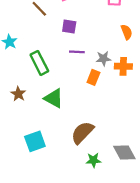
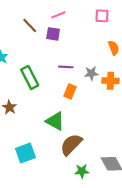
purple square: (69, 27) -> (53, 34), moved
orange rectangle: (93, 77) -> (70, 91), moved
green triangle: (54, 98) -> (55, 121), moved

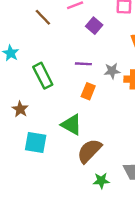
purple square: (53, 34) -> (94, 26), moved, turned 32
cyan square: (25, 153) -> (36, 142), moved, turned 30

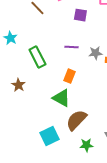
purple square: (94, 26) -> (80, 15), turned -32
orange rectangle: (88, 91) -> (69, 76), moved
cyan square: (36, 142) -> (49, 136), moved, turned -36

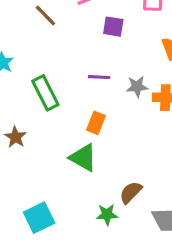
brown semicircle: (76, 120) -> (131, 192), moved, size x0.7
cyan square: (49, 136) -> (39, 218), moved
green star: (86, 145) -> (107, 214), moved

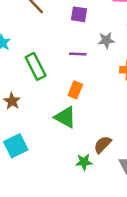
purple square: (113, 27) -> (79, 14), moved
gray star: (137, 87) -> (106, 40), moved
cyan square: (39, 218) -> (16, 146), moved

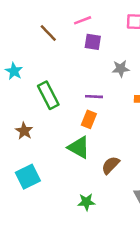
purple line: (78, 54) -> (94, 97), moved
brown semicircle: (103, 145) -> (111, 165), moved
green star: (84, 162) -> (86, 202), moved

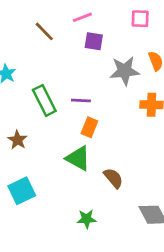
gray star: (121, 69) -> (125, 71), size x1.5
purple line: (94, 97) -> (81, 100), moved
brown semicircle: (111, 165) -> (113, 178), turned 96

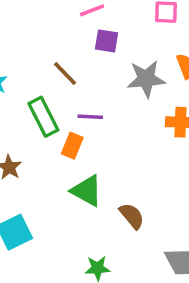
brown line: (44, 31) -> (65, 73), moved
orange rectangle: (89, 127) -> (72, 146), moved

